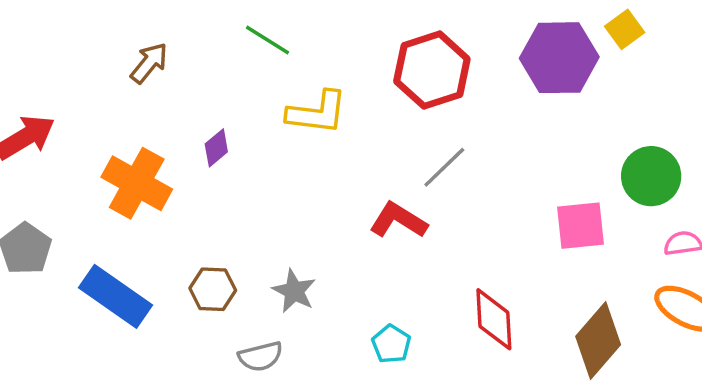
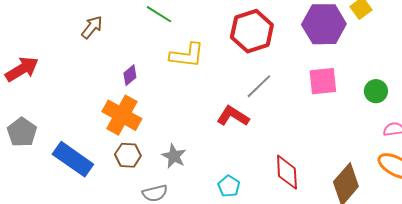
green circle: (651, 176) -> (376, 91), size x0.7
orange cross: (137, 183) -> (122, 115), moved
pink square: (580, 226) -> (323, 81), moved

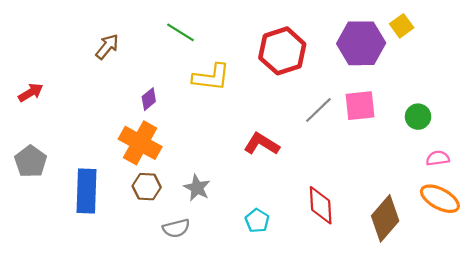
red arrow: (22, 69) -> (31, 93), size x0.7
gray line: (259, 86) -> (318, 110), moved
blue rectangle: (73, 159) -> (86, 191), turned 57

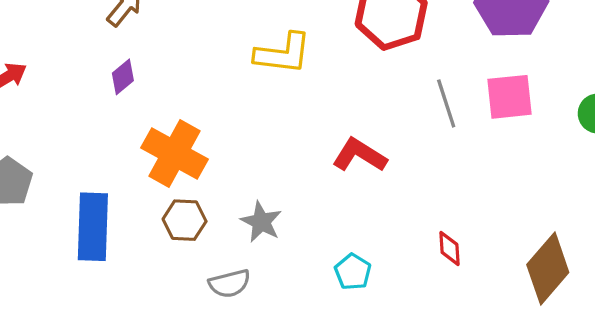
purple diamond: (149, 99) -> (123, 77), moved
gray line: (318, 110) -> (446, 103), turned -64
red diamond: (321, 205) -> (450, 248), size x0.6

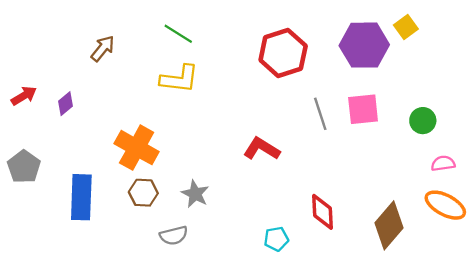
yellow L-shape: (283, 53) -> (179, 79), moved
purple diamond: (123, 77) -> (66, 104), moved
red diamond: (450, 248) -> (322, 212), size x1.5
cyan pentagon: (353, 272) -> (276, 239), moved, turned 30

